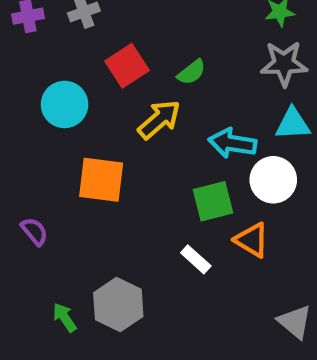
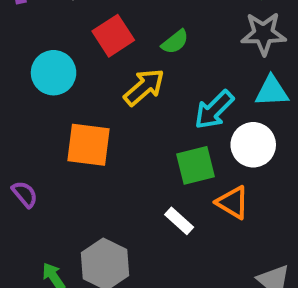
cyan arrow: (232, 143) -> (214, 110), turned -54

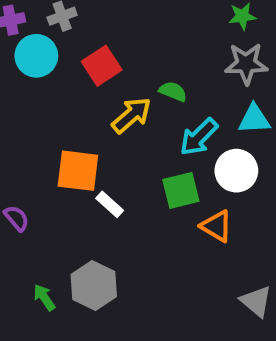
green semicircle: (175, 42) -> (173, 91), moved, turned -120
cyan circle: (54, 73) -> (36, 56), moved
white rectangle: (179, 221) -> (110, 204), moved

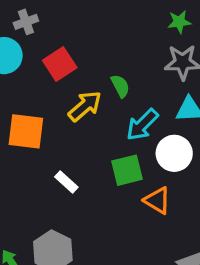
green semicircle: (173, 91) -> (120, 86), turned 40
orange square: (78, 171) -> (26, 131), moved

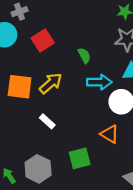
yellow arrow: (85, 106) -> (51, 83), moved
cyan arrow: (142, 125) -> (99, 82), turned -135
green square: (127, 170) -> (80, 158), moved

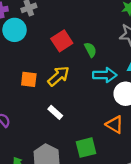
red square: (43, 41) -> (62, 41), moved
orange square: (20, 87) -> (29, 79), size x0.7

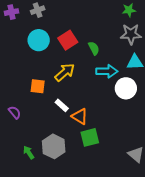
cyan circle: (15, 30) -> (39, 40), moved
orange square: (29, 79) -> (38, 86), moved
orange triangle: (115, 125) -> (80, 116), moved

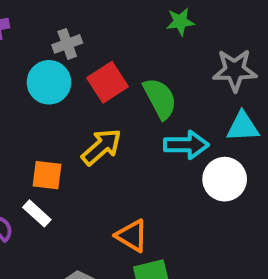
gray cross: (38, 10) -> (67, 44), moved
green star: (129, 10) -> (180, 22), moved
green semicircle: (94, 48) -> (160, 98), size x1.5
white rectangle: (62, 105) -> (37, 213), moved

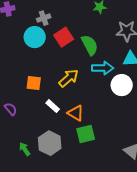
yellow arrow: (101, 147) -> (69, 78), moved
white rectangle: (37, 213) -> (53, 106), moved

